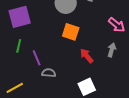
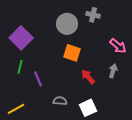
purple square: (20, 17) -> (21, 38), turned -30
gray semicircle: (49, 73) -> (60, 101), moved

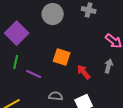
gray circle: (67, 24) -> (53, 14), moved
orange square: (72, 53) -> (62, 57), moved
purple line: (38, 79) -> (34, 74), turned -42

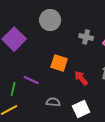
gray cross: (89, 10) -> (86, 37), moved
green line: (16, 62) -> (13, 89), moved

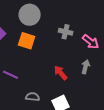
orange square: (59, 63) -> (27, 41), moved

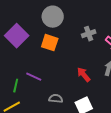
gray cross: (66, 32) -> (89, 34), turned -32

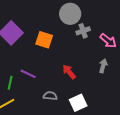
gray circle: (53, 17) -> (70, 14), moved
red arrow: (84, 75) -> (69, 72), moved

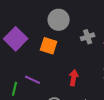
gray circle: (70, 14) -> (59, 20), moved
red arrow: (69, 72) -> (74, 78), turned 49

